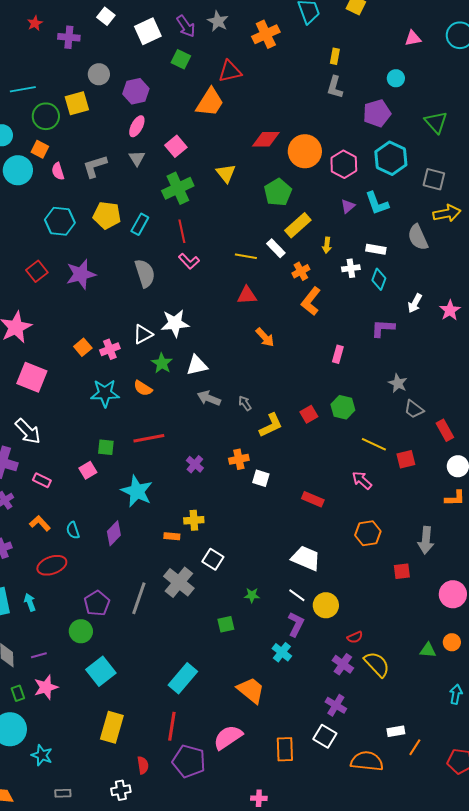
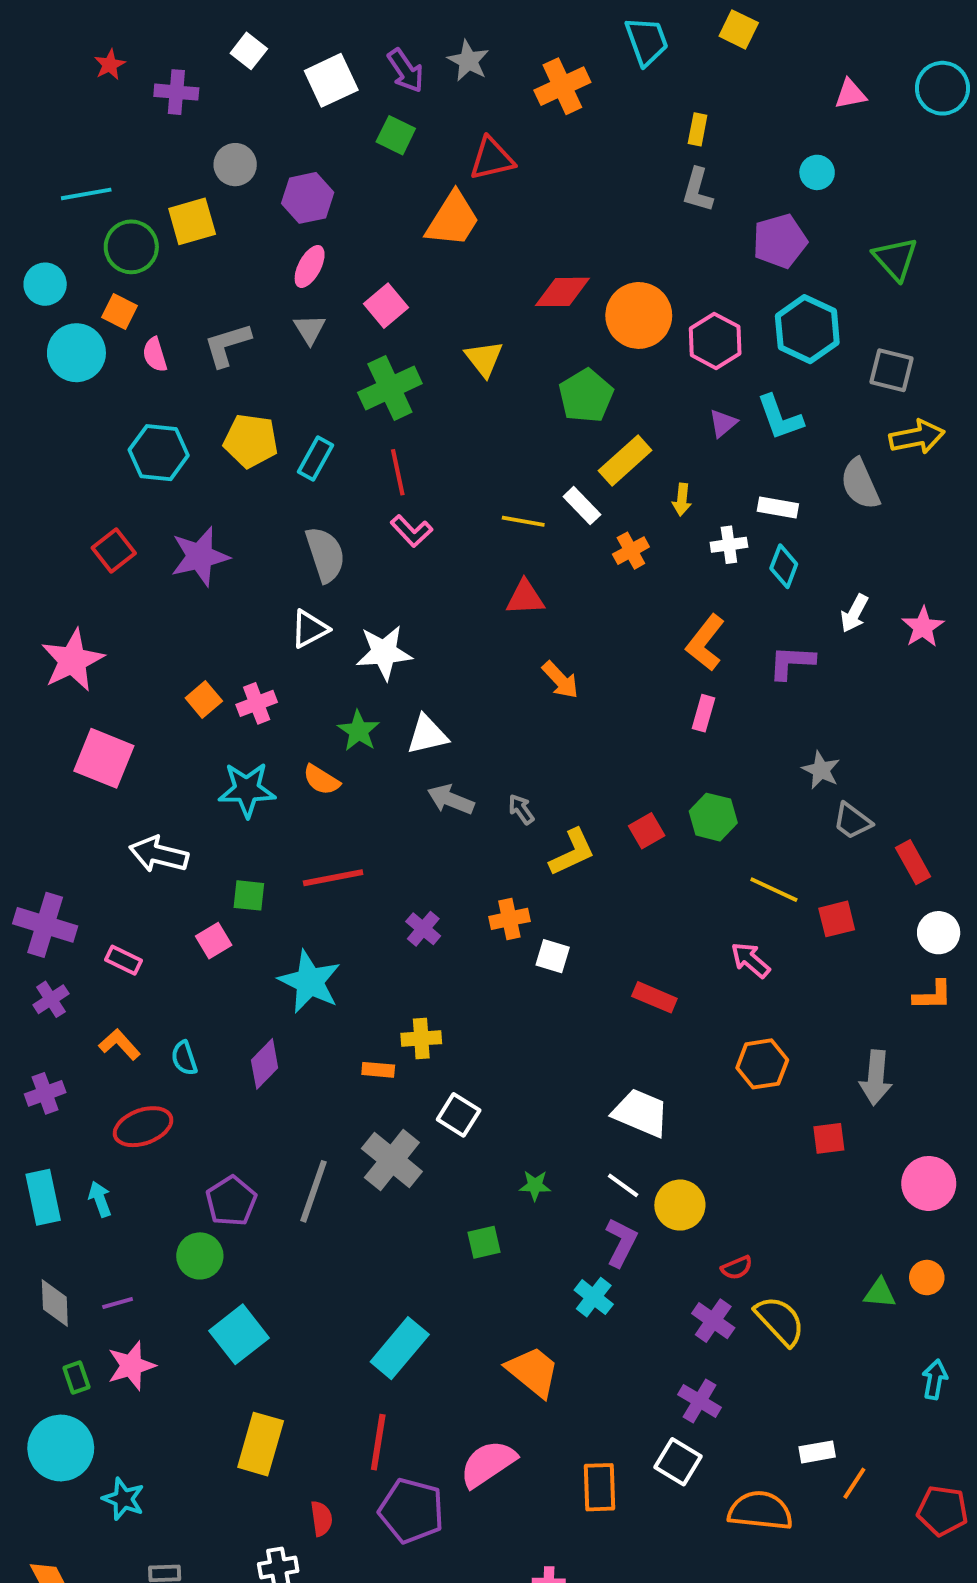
orange L-shape: (311, 301) -> (705, 643), moved
white triangle: (143, 334) -> (310, 629), moved
white arrow: (28, 431) -> (159, 854), moved, turned 148

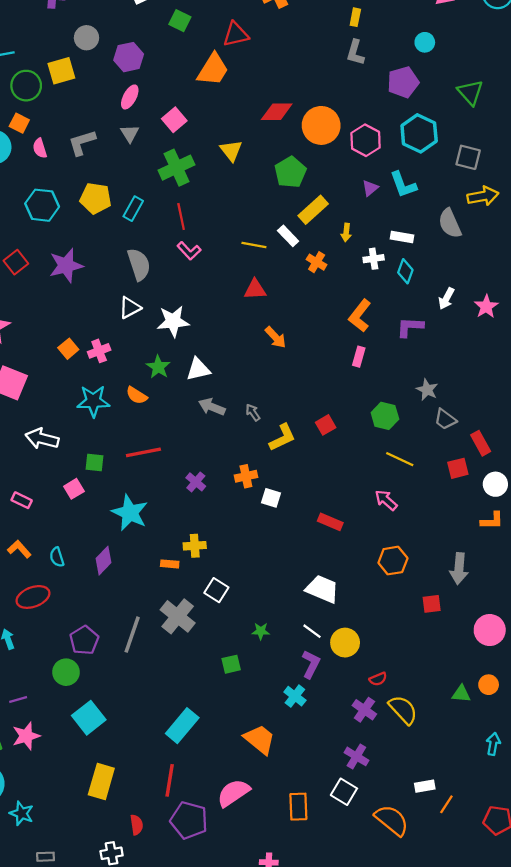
orange cross: (631, 551) -> (317, 262), turned -30
green hexagon: (713, 817) -> (385, 416), moved
red square: (837, 919) -> (458, 468), moved
orange semicircle: (760, 1511) -> (392, 820), turned 33

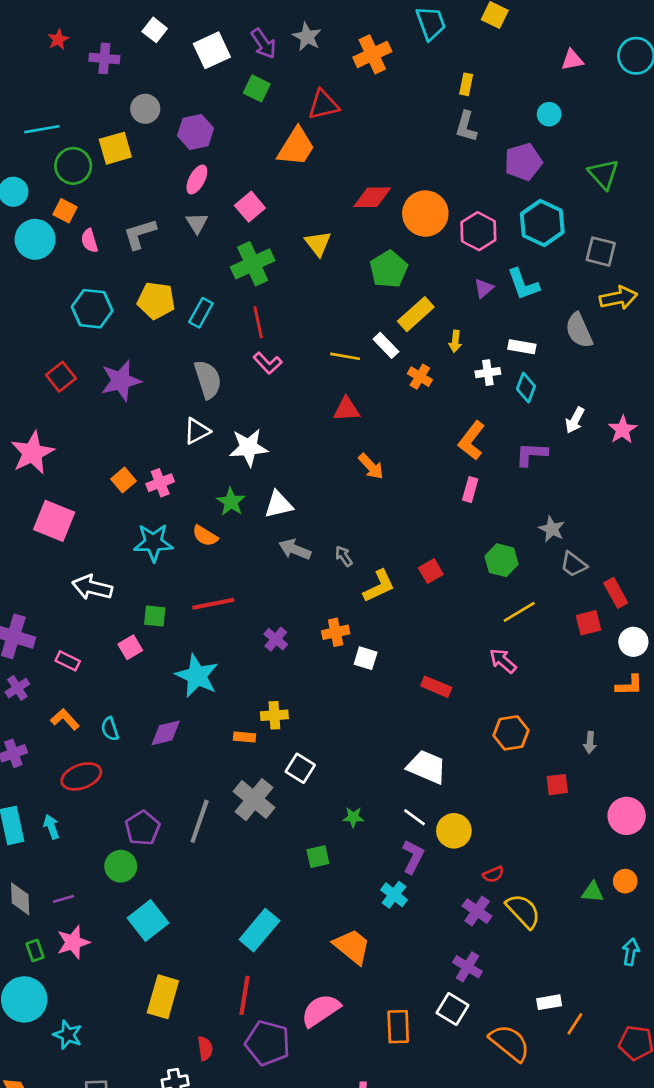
yellow line: (400, 459) -> (519, 612), turned -56
purple diamond: (104, 561) -> (166, 733), turned 32
gray arrow: (459, 569) -> (590, 742), size x0.6

